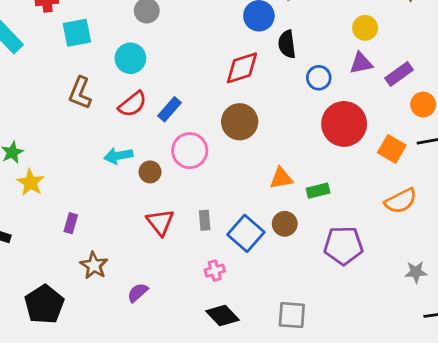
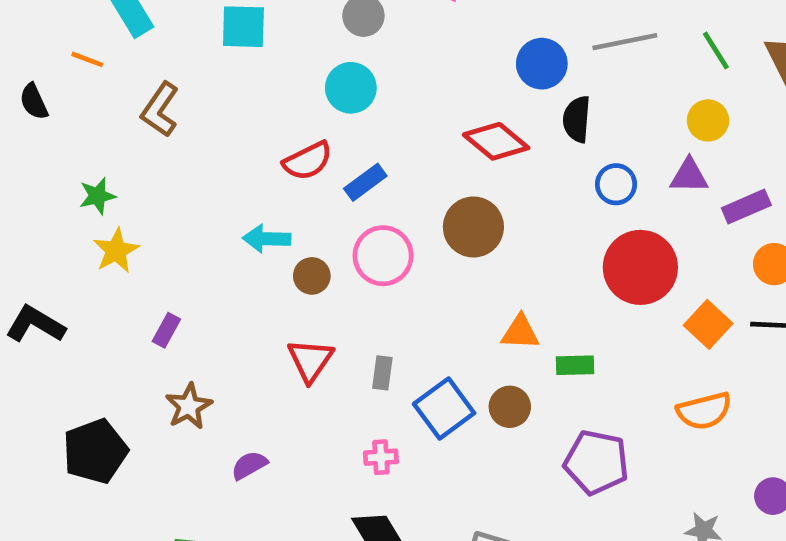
cyan circle: (130, 58) -> (351, 88), moved
red diamond: (242, 68) -> (496, 141), turned 45
brown L-shape: (80, 93) -> (160, 110), moved

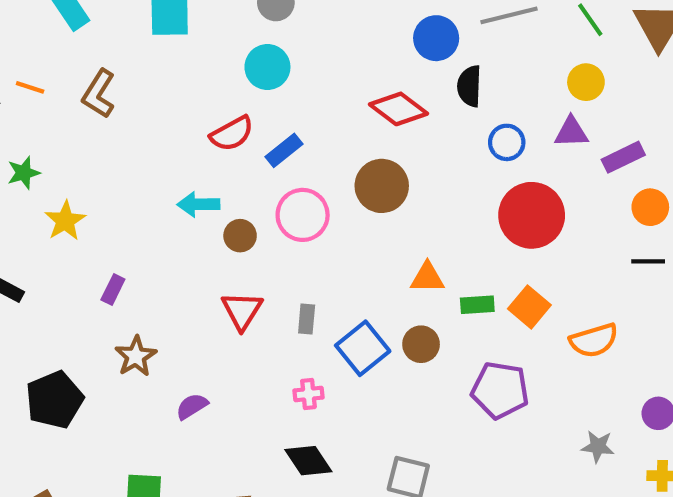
orange line: (87, 59) -> (30, 87), moved
green star: (97, 196) -> (24, 173), moved
orange square: (708, 324) -> (529, 307), moved

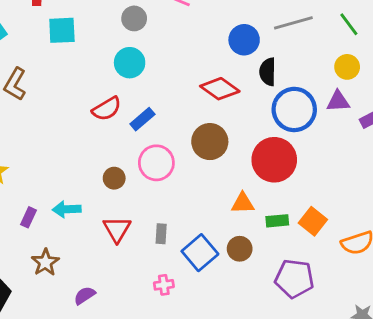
blue circle: (507, 142) -> (294, 109), size x1.8
cyan arrow: (198, 204) -> (67, 209), moved
red circle: (532, 215) -> (274, 160), moved

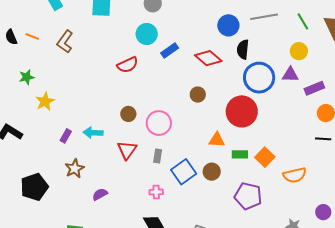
blue rectangle: (142, 119) -> (170, 51), moved
brown circle: (210, 142) -> (198, 95), size x0.6
pink circle: (156, 163) -> (159, 123), moved

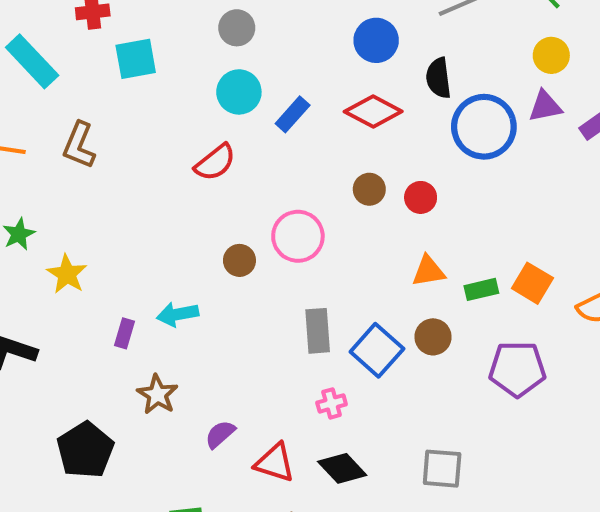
blue circle: (228, 25) -> (376, 40), moved
red circle: (242, 111) -> (421, 197), moved, size x0.5
pink circle: (159, 123) -> (298, 236), moved
red triangle: (127, 150) -> (275, 463), moved, turned -35
gray rectangle: (158, 156) -> (318, 331), size x1.5

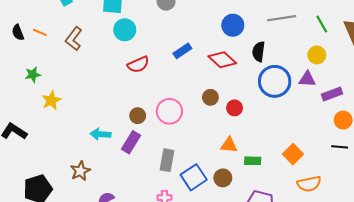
cyan circle: (239, 92) -> (125, 30), moved
orange square: (532, 283) -> (293, 154), moved
purple rectangle: (124, 333) -> (131, 142), moved, size x1.5

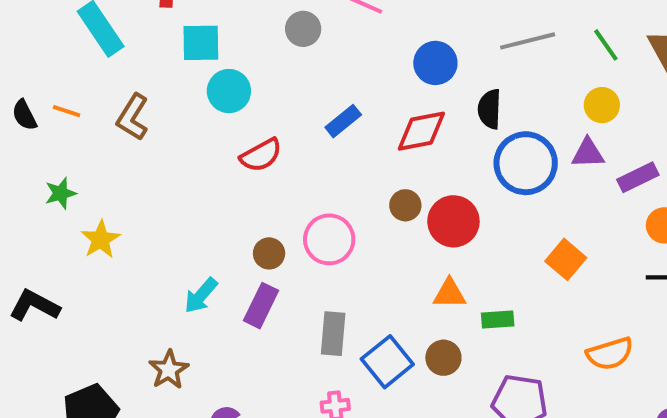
red diamond: (222, 60) -> (421, 131), turned -48
red circle: (235, 108) -> (453, 221), size x1.6
cyan arrow: (100, 134) -> (201, 296), turned -48
orange square: (293, 154) -> (566, 259), moved

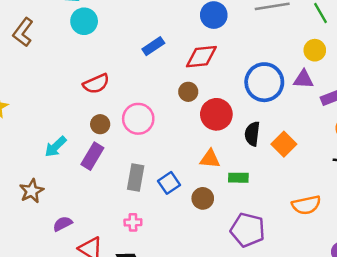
black semicircle: (490, 109) -> (252, 134), moved
red semicircle: (261, 155) -> (96, 84), moved
brown circle: (405, 205) -> (188, 92), moved
blue square: (387, 362) -> (169, 183), moved, size x0.7

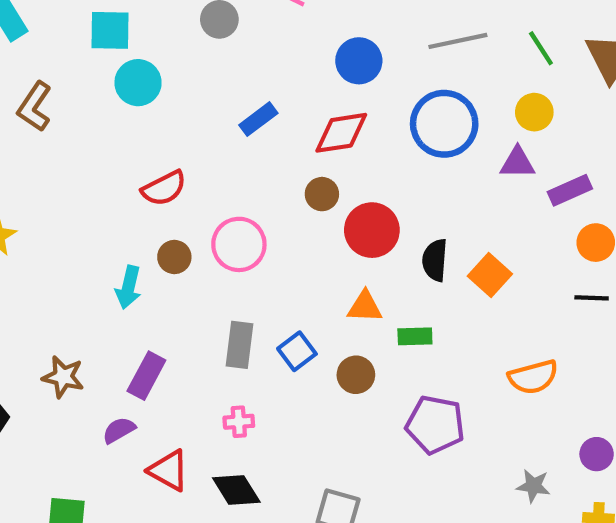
blue circle: (264, 82) -> (444, 124), moved
cyan arrow: (56, 147) -> (128, 287), moved, turned -30
purple rectangle: (92, 156) -> (146, 376), moved
brown star: (32, 191) -> (63, 377), turned -30

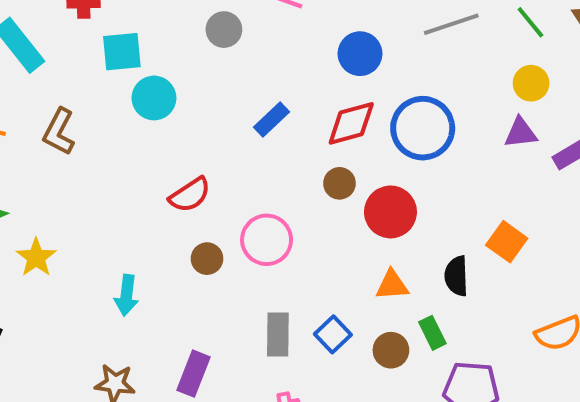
blue circle: (444, 124) -> (423, 128), moved
black semicircle: (435, 260) -> (456, 276), moved
cyan arrow: (128, 287) -> (126, 295), moved
green rectangle: (415, 336) -> (432, 333), moved, turned 72

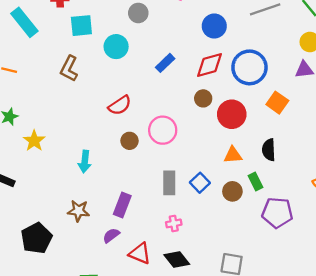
cyan circle: (154, 98) -> (116, 47), moved
brown L-shape: (59, 132) -> (69, 69), moved
orange square: (507, 242) -> (277, 103), moved

